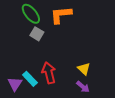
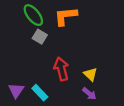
red arrow: (49, 73) -> (61, 69), moved
cyan rectangle: (30, 79) -> (40, 93), moved

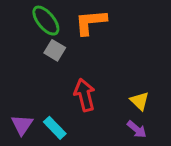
yellow triangle: (90, 74) -> (140, 101), moved
purple arrow: (89, 94) -> (137, 129), moved

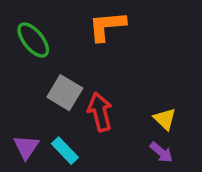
green ellipse: (46, 21) -> (33, 40), moved
gray square: (55, 50) -> (65, 93), moved, size x1.4

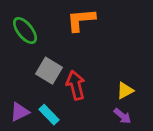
yellow triangle: (165, 119) -> (125, 91), turned 48
purple triangle: (26, 147) -> (20, 112), turned 30

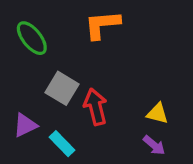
yellow triangle: (125, 91) -> (157, 113), turned 42
purple triangle: (20, 112) -> (25, 125), moved

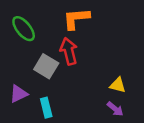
red arrow: (95, 107) -> (69, 51), moved
cyan rectangle: (62, 144) -> (46, 108), turned 30

